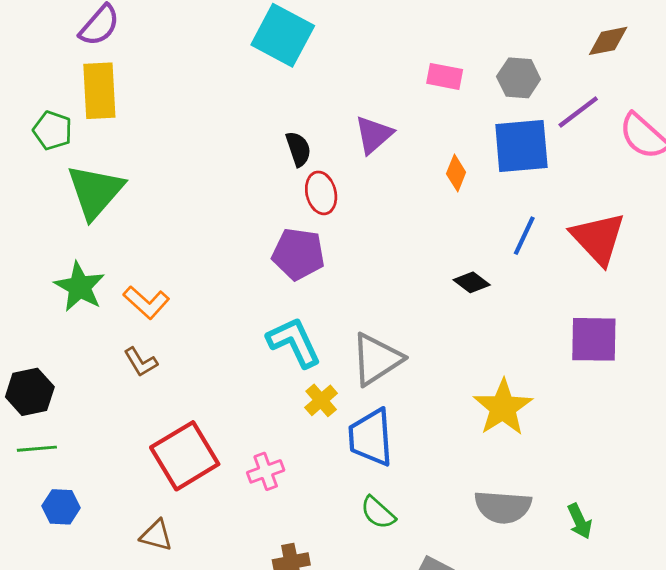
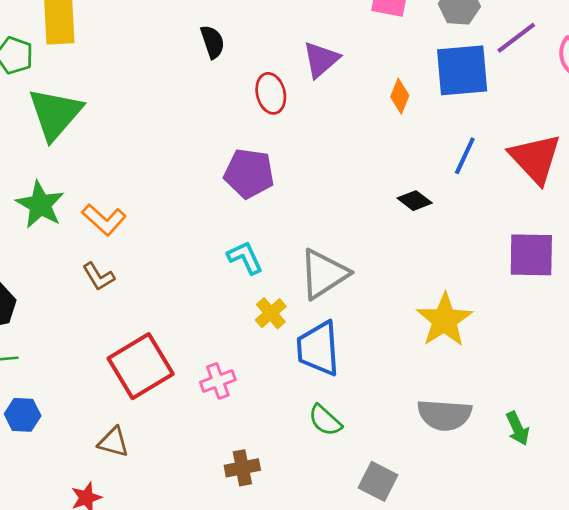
black semicircle: (298, 149) -> (212, 42), moved
red ellipse: (321, 193) -> (271, 93), moved
cyan L-shape: (294, 342) -> (245, 258), size x0.7

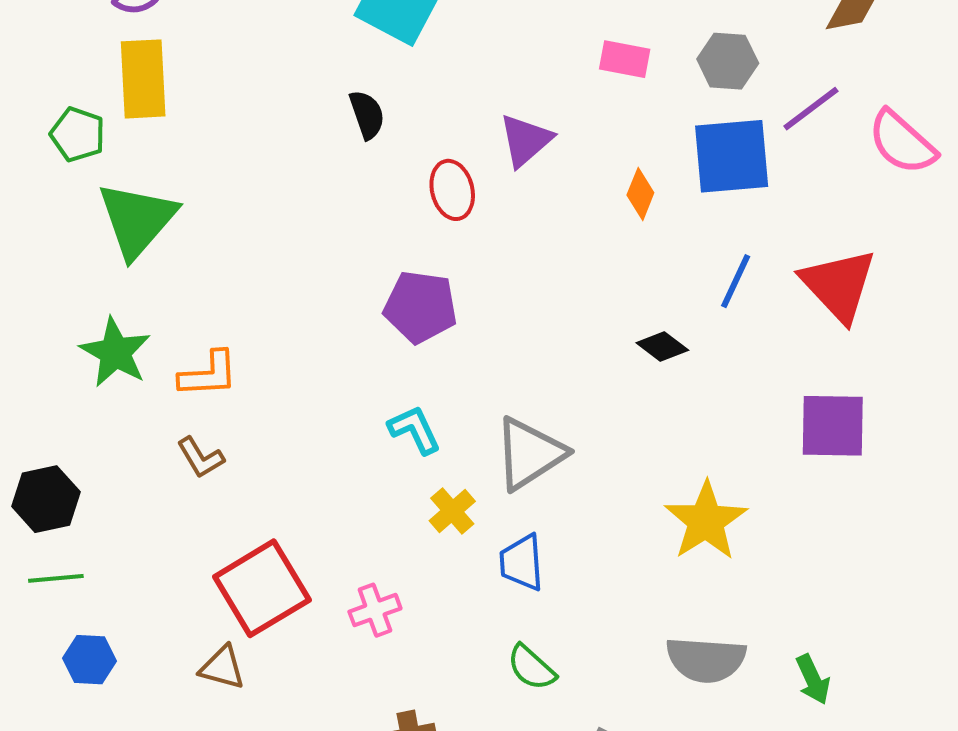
orange L-shape: (104, 220) -> (208, 374), turned -45
blue trapezoid: (318, 348) -> (522, 563), size x0.7
brown triangle: (113, 442) -> (222, 668), moved

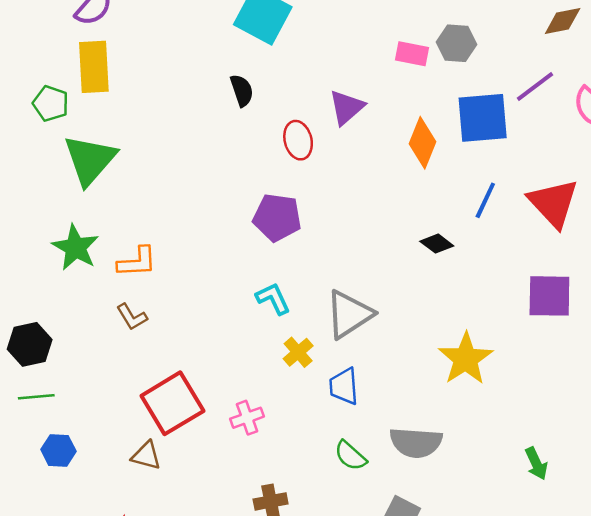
gray hexagon: (728, 61) -> (456, 43), moved
orange diamond: (640, 194) -> (422, 143), size x1.5
gray semicircle: (706, 660) -> (416, 443), moved

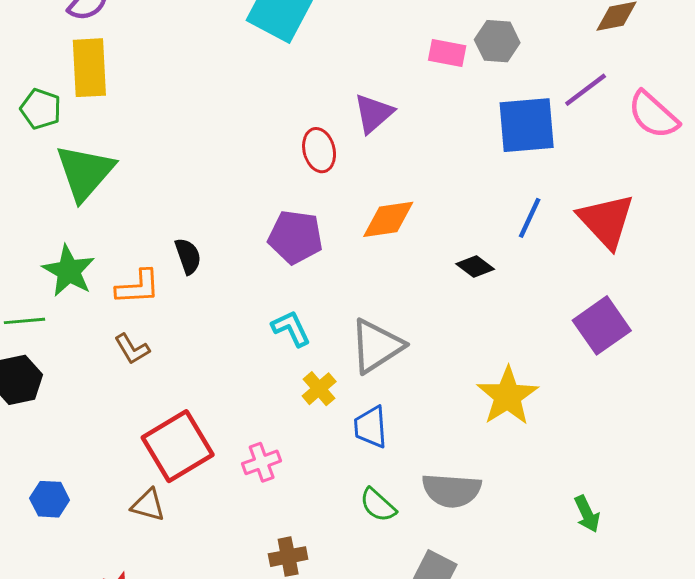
black semicircle: (242, 90) -> (188, 256), moved
orange diamond: (422, 143) -> (388, 219), moved, turned 60
purple square: (549, 296) -> (602, 325), turned -36
green line: (36, 397) -> (25, 321), moved

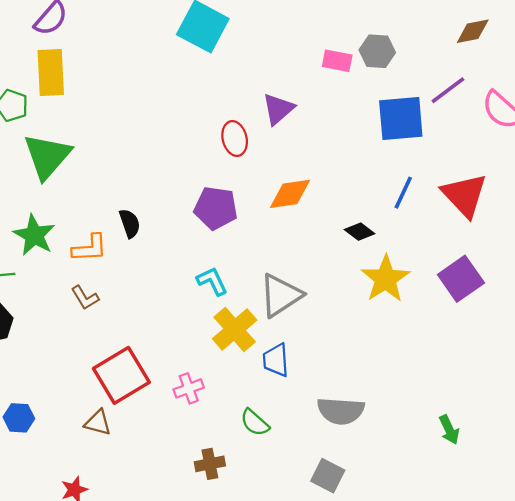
yellow cross: (319, 389) -> (235, 329), size x1.6
yellow star: (508, 396) -> (385, 279), moved
green semicircle: (378, 505) -> (255, 423), moved

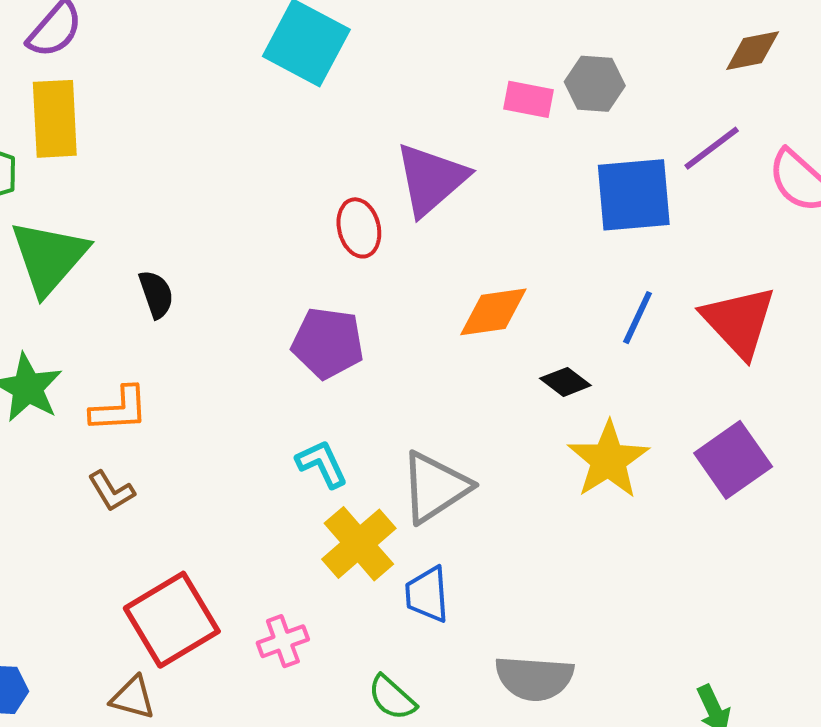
purple triangle: (278, 109) -> (431, 179), size x1.4
orange diamond: (290, 194) -> (493, 312), moved
black semicircle: (130, 223) -> (156, 294), moved

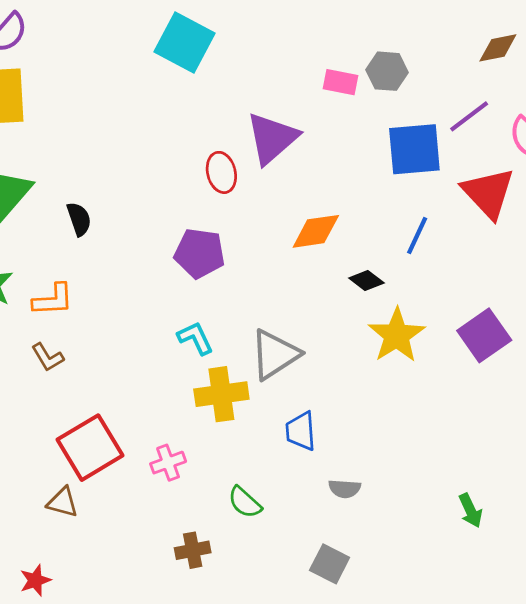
red triangle: (739, 322) -> (488, 193), moved
yellow cross: (359, 544) -> (221, 394), turned 33
blue trapezoid: (427, 594) -> (301, 431), moved
gray semicircle: (534, 678) -> (345, 489), size x0.6

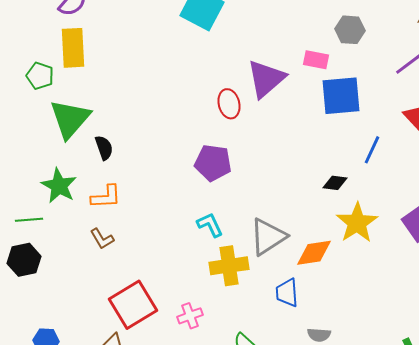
pink rectangle: (340, 82) -> (316, 60), moved
blue square: (414, 149) -> (341, 96), moved
black semicircle: (79, 219) -> (104, 148), moved
orange diamond: (316, 231) -> (314, 253), moved
black diamond: (366, 281) -> (335, 183), turned -30

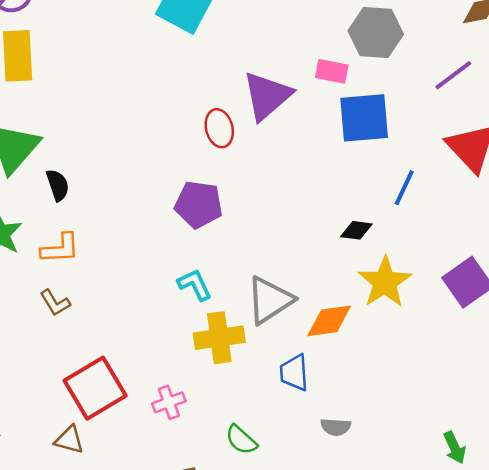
gray hexagon: (350, 30) -> (376, 33), size x1.4

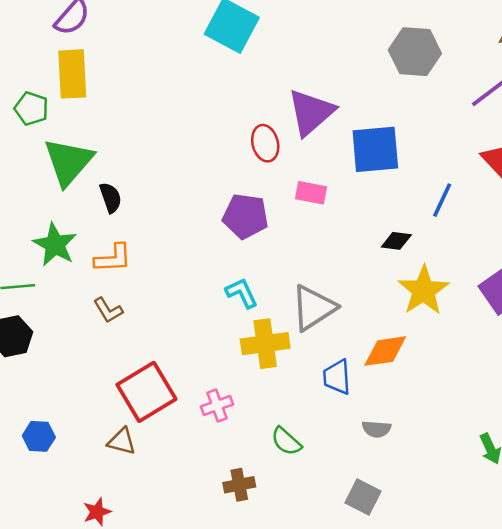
pink rectangle: (332, 71) -> (311, 193), moved
blue square: (364, 118) -> (375, 149), moved
orange diamond: (329, 321) -> (385, 351), moved

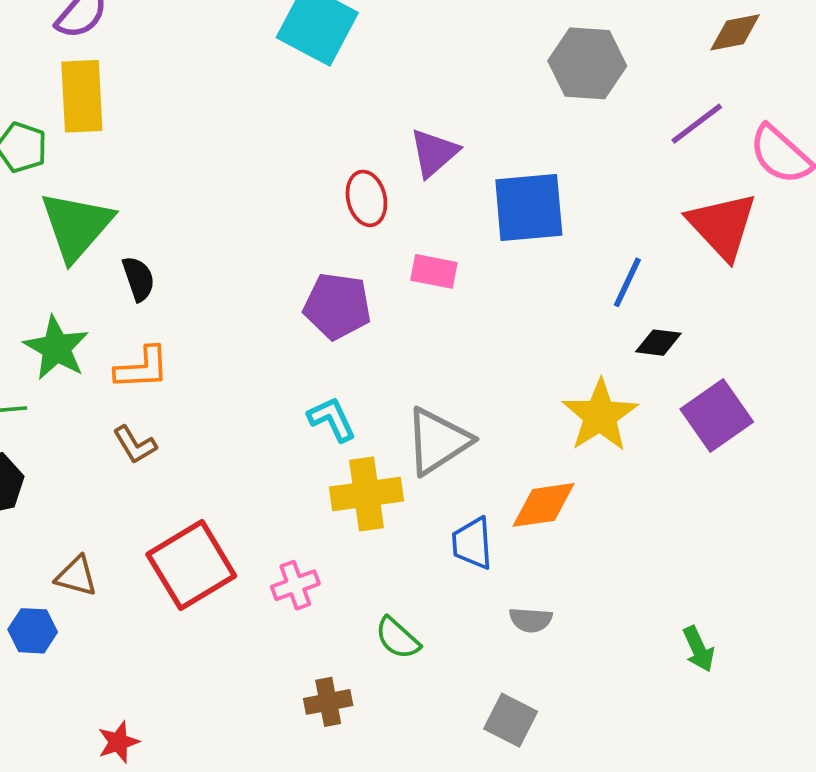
purple triangle: (311, 112) -> (434, 153), size x0.7
black diamond: (396, 241) -> (658, 343), moved
brown triangle: (122, 441) -> (76, 576), moved

